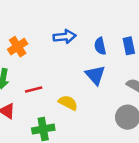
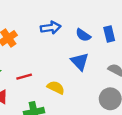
blue semicircle: (100, 46) -> (83, 35), turned -42

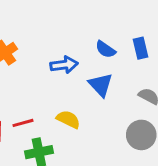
blue arrow: (51, 28) -> (64, 65), moved
red line: (24, 77) -> (23, 123), moved

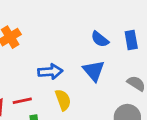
blue arrow: (64, 65) -> (50, 72), moved
yellow semicircle: (68, 119) -> (63, 100), turned 40

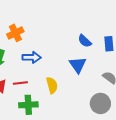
blue arrow: (50, 72) -> (32, 57), moved

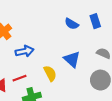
blue triangle: (78, 65) -> (72, 59), moved

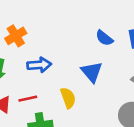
blue triangle: (72, 59) -> (92, 72), moved

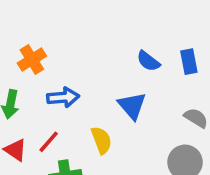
red line: (28, 99) -> (49, 142), turned -36

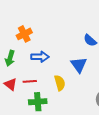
red line: (49, 142) -> (30, 81), turned 40

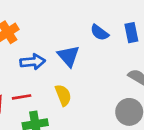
blue triangle: (79, 65) -> (69, 56), moved

